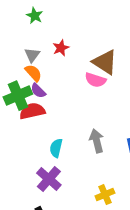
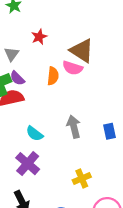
gray triangle: (32, 55) -> (11, 54), moved
orange semicircle: (33, 73) -> (53, 76), moved, turned 48
cyan semicircle: (56, 148) -> (35, 134), turned -66

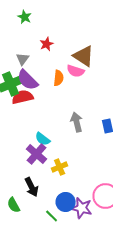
purple semicircle: (17, 78) -> (28, 80), size x1.6
cyan semicircle: (35, 134) -> (43, 139), moved
yellow cross: (82, 179) -> (60, 167), moved

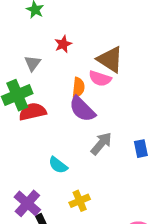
purple semicircle: (28, 80) -> (82, 109), moved
gray arrow: (77, 122) -> (101, 143), turned 54
purple cross: (37, 154) -> (27, 203), moved

